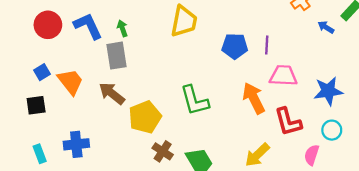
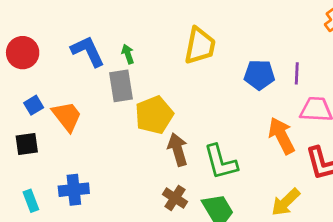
red circle: (48, 25) -> (23, 53), moved
brown arrow: (112, 93) -> (178, 150), moved, turned 36
green L-shape: (195, 101) -> (221, 162), moved
yellow pentagon: (145, 117) -> (154, 115), moved

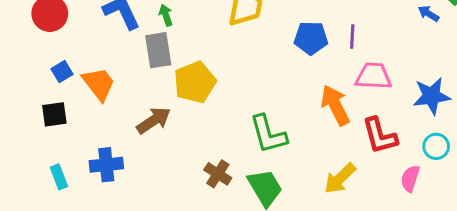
brown arrow: (178, 150) -> (154, 120), moved, turned 72

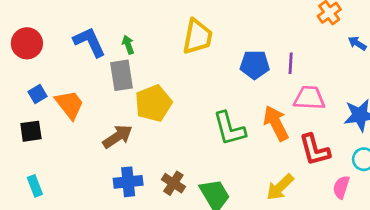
green L-shape: (268, 134) -> (229, 129), moved
blue cross: (106, 165) -> (128, 182), moved

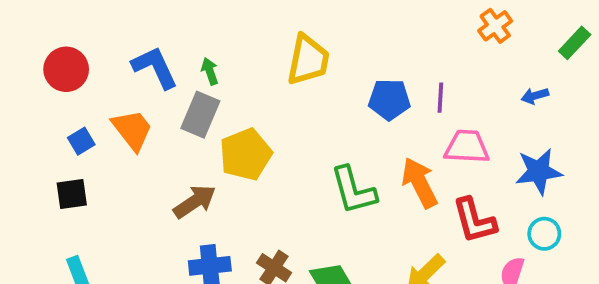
blue arrow: (357, 43) -> (535, 96), moved, turned -48
gray rectangle: (121, 75) -> (200, 115), turned 32
orange trapezoid: (70, 105) -> (132, 130), moved

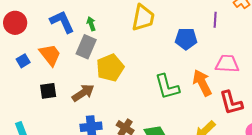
purple line: (440, 98) -> (215, 20), moved
black square: (72, 194) -> (48, 91), moved

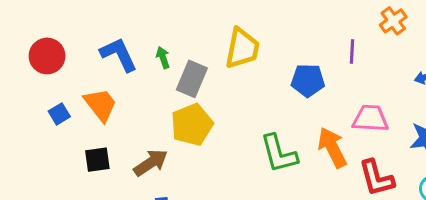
gray rectangle: (86, 47) -> (192, 79), moved

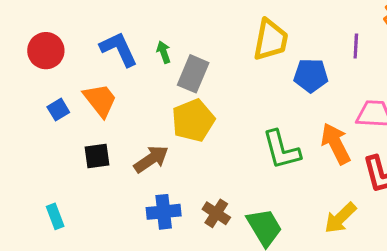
yellow trapezoid: (242, 48) -> (271, 40), moved

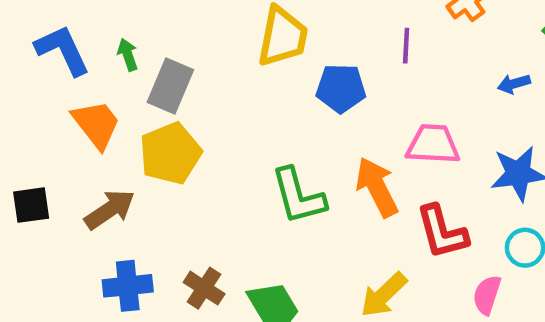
orange trapezoid: (100, 100) -> (96, 124), moved

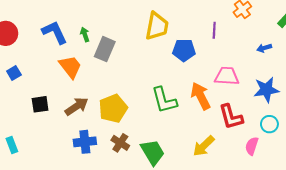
yellow pentagon: (170, 153) -> (113, 108), moved

